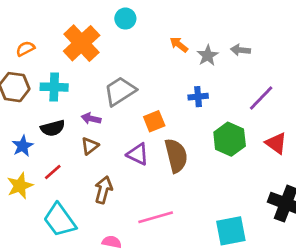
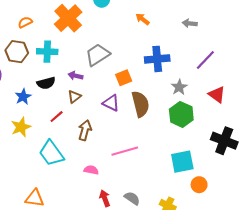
gray star: (208, 56) -> (179, 87), moved
blue cross: (198, 97) -> (157, 59), size x1.6
green hexagon: (230, 139) -> (181, 114), moved
red line: (53, 172) -> (57, 117), moved

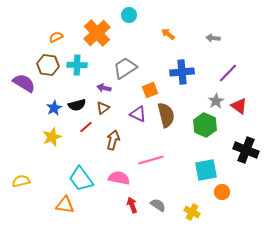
black semicircle: (46, 83) -> (77, 105), moved
gray star: (179, 87) -> (216, 101), moved
cyan trapezoid: (51, 153) -> (81, 179), moved
pink semicircle: (91, 170) -> (119, 178), size x1.5

